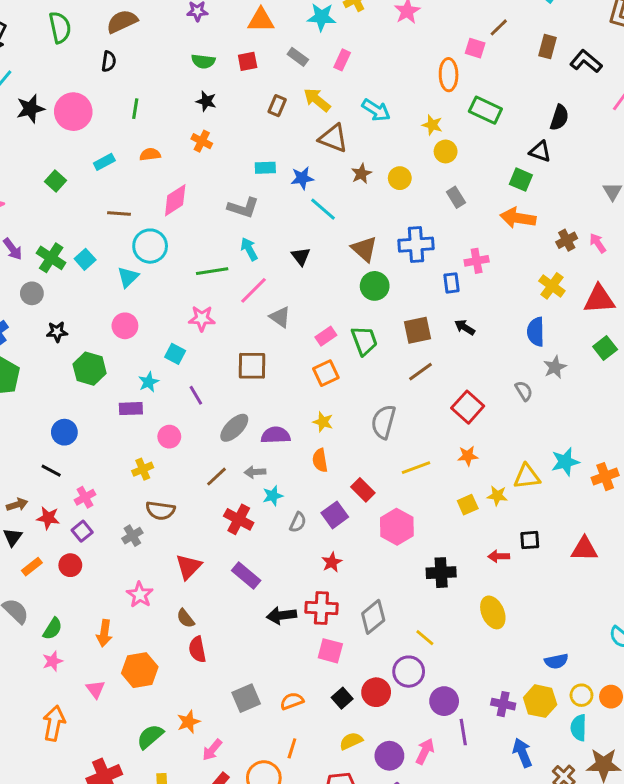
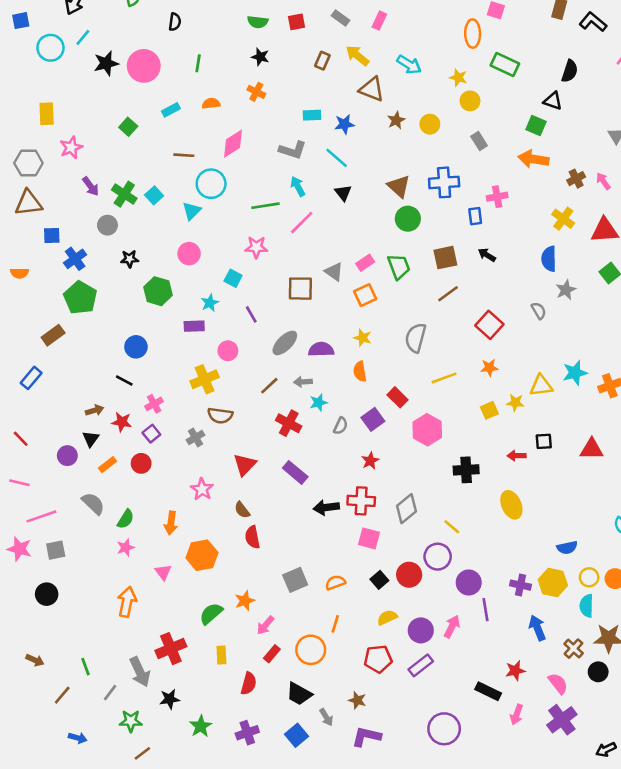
cyan line: (323, 209) -> (337, 158), moved
gray triangle: (280, 317) -> (334, 272), moved
yellow cross: (143, 469) -> (205, 379), size x1.5

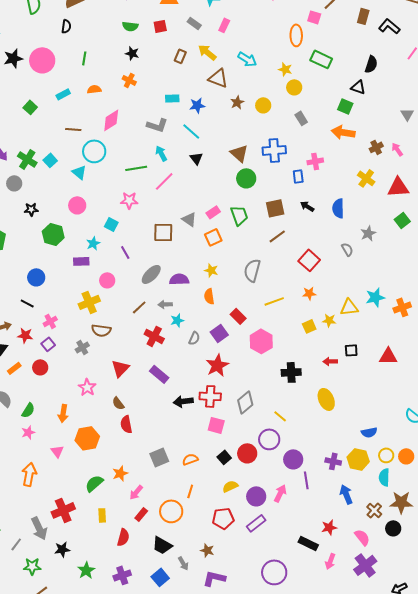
cyan triangle: (192, 211) -> (79, 172), turned -35
blue semicircle: (549, 259) -> (338, 208), moved
red star: (370, 461) -> (217, 365), size x1.6

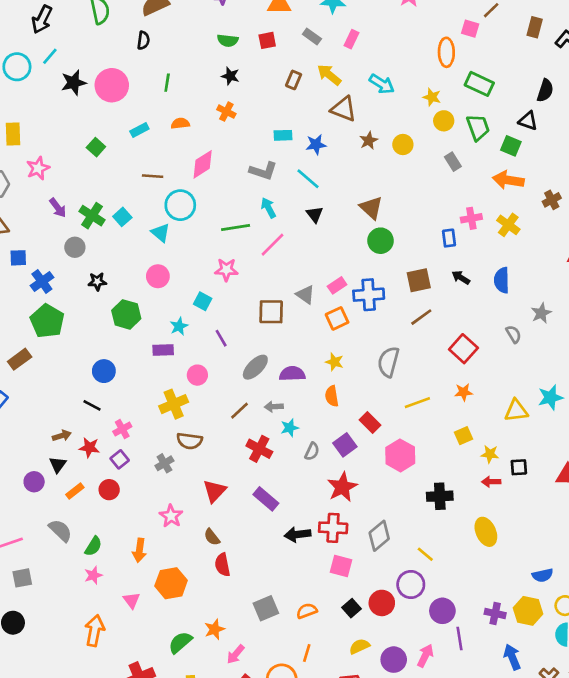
blue cross: (274, 150) -> (369, 295), moved
yellow cross: (366, 178) -> (508, 225), moved
green trapezoid: (239, 215) -> (478, 127), moved
yellow star: (329, 320) -> (490, 454), moved

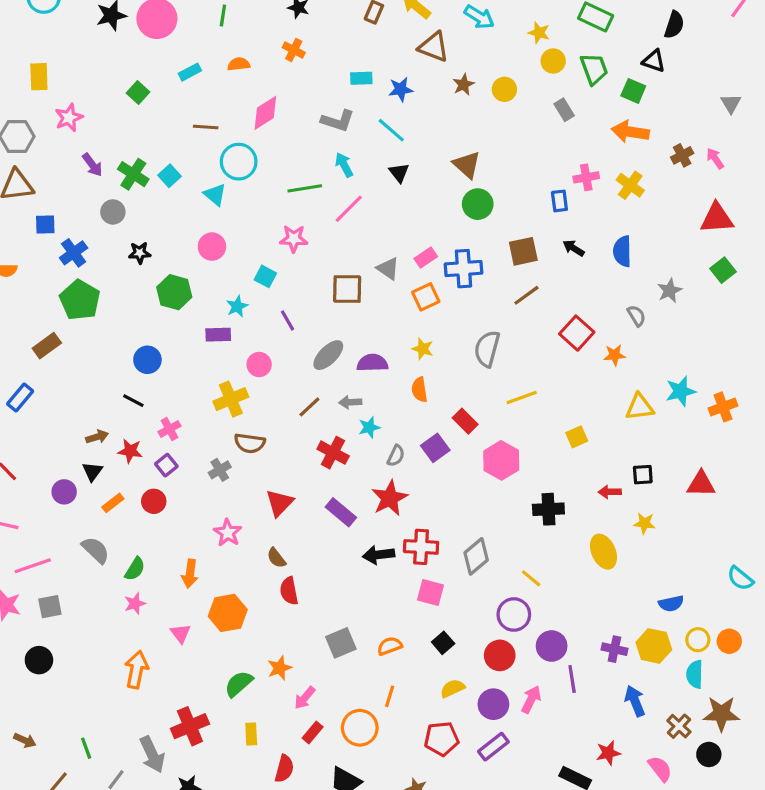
orange star: (463, 392) -> (614, 355), moved
yellow star: (490, 454) -> (644, 523), moved
red star: (342, 487) -> (390, 498), moved
red circle: (382, 603) -> (500, 655), moved

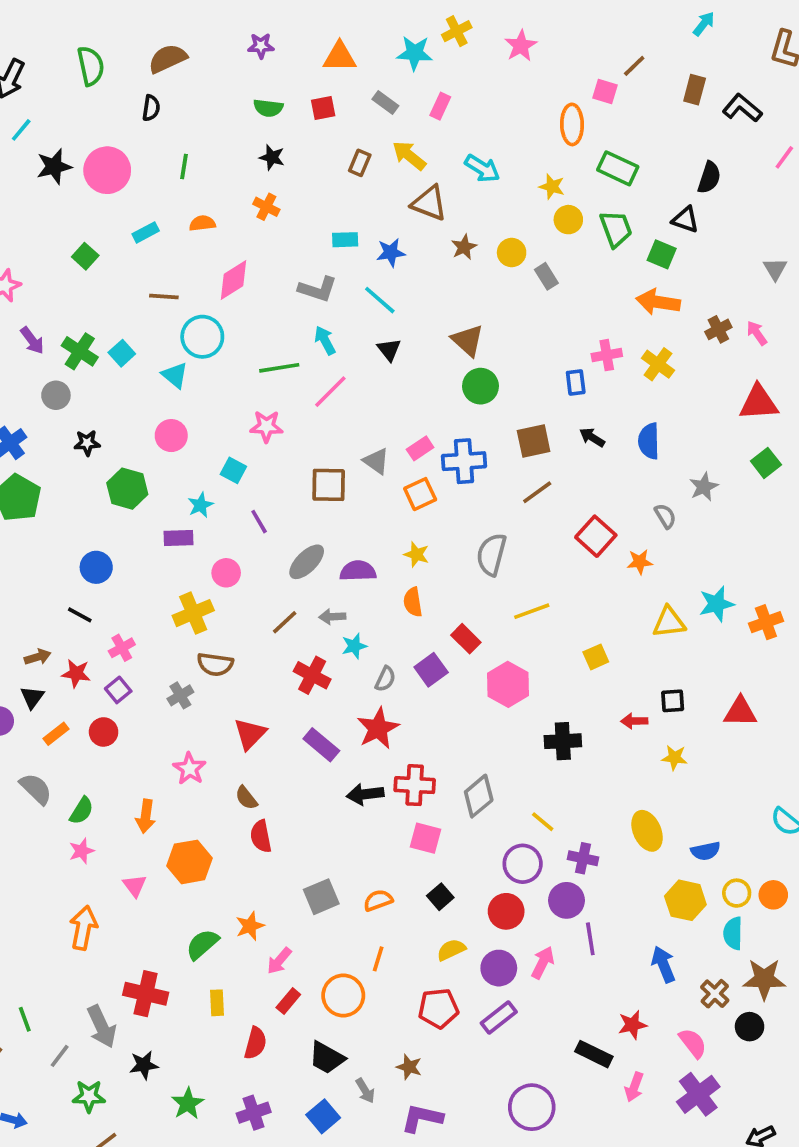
gray rectangle: (564, 110) -> (546, 276), moved
yellow ellipse: (603, 552) -> (647, 831), moved
purple cross: (614, 649) -> (583, 858), moved
red cross: (190, 726) -> (146, 994), turned 36

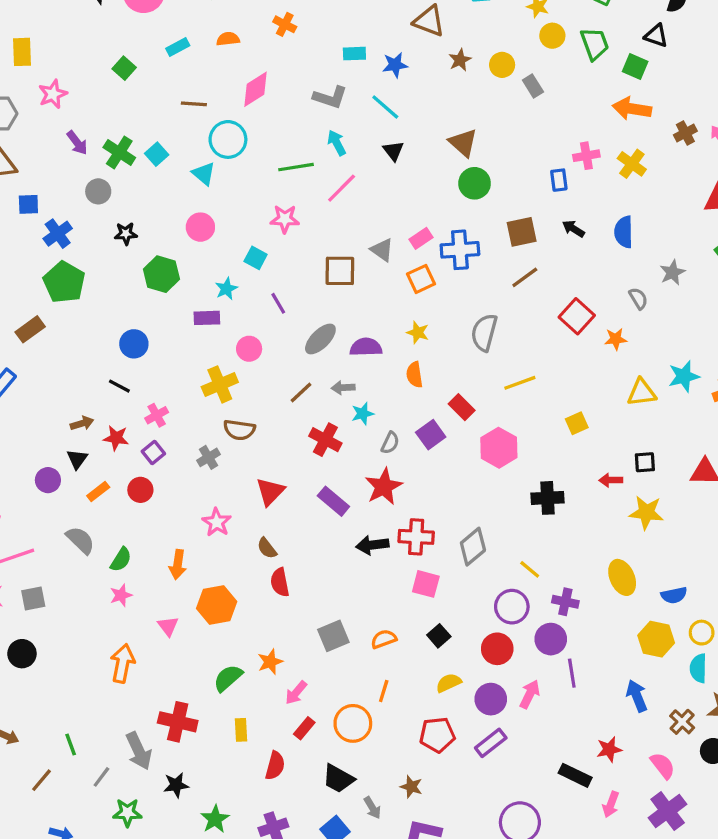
yellow star: (674, 758) -> (646, 513), size x1.5

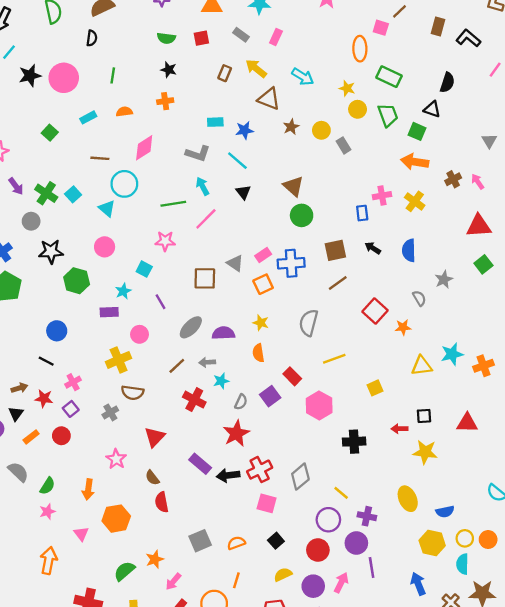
orange cross: (285, 24) -> (165, 101), turned -35
black star: (126, 234) -> (51, 252), size x1.5
purple rectangle: (333, 501) -> (200, 464), moved
red cross: (416, 537) -> (260, 470), turned -30

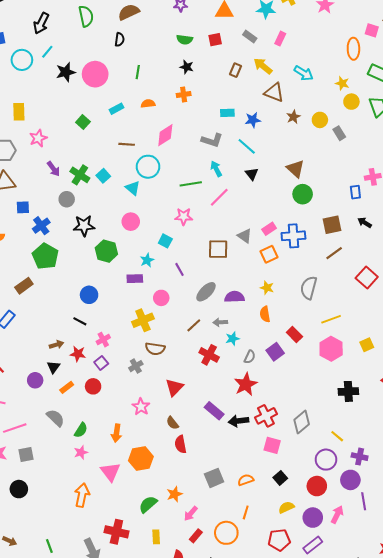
pink hexagon: (319, 405) -> (331, 349), moved
pink triangle: (81, 534) -> (110, 472), size x1.5

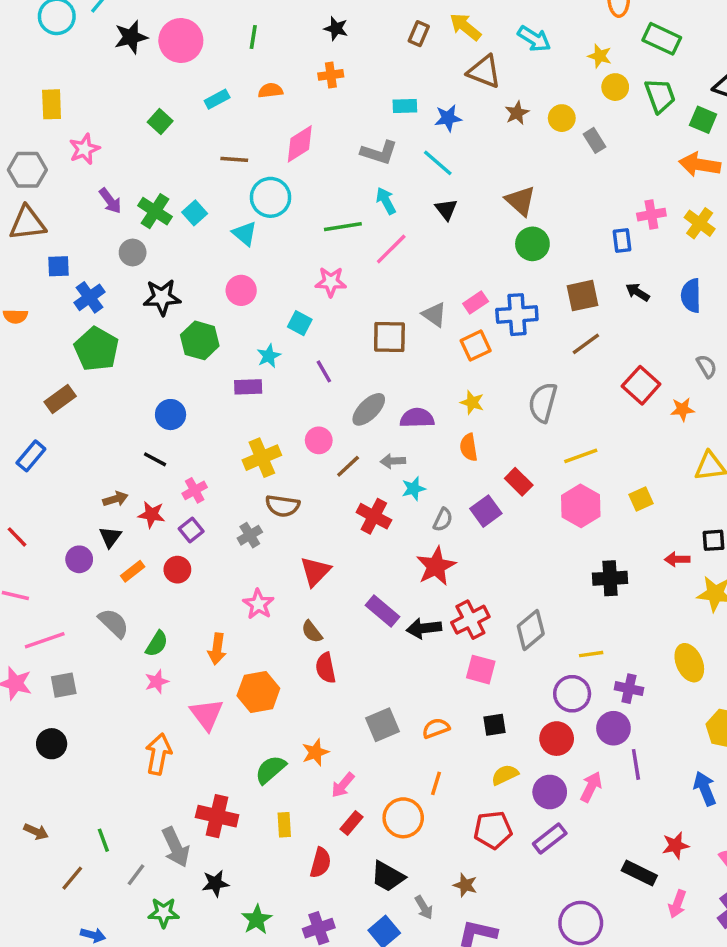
pink circle: (161, 298) -> (319, 440), moved
yellow line: (337, 436) -> (591, 654), turned -48
black square: (280, 478) -> (495, 725), turned 32

